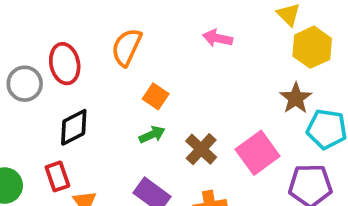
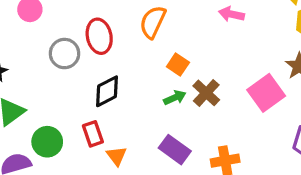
brown cross: (201, 149) -> (206, 93), moved
pink square: (258, 153) -> (266, 93), moved

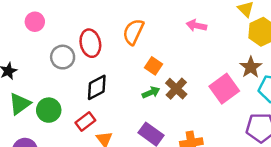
red rectangle: (93, 134) -> (85, 121), turned 72
green circle: (47, 142) -> (49, 110), moved

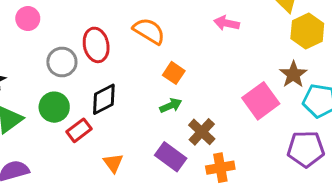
orange semicircle: (133, 32) -> (149, 31), turned 96
brown cross: (176, 89) -> (202, 132), moved
green circle: (49, 110) -> (54, 107), moved
red rectangle: (85, 121) -> (79, 130), moved

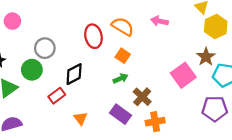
pink circle: (28, 19) -> (12, 21), moved
orange semicircle: (149, 31) -> (123, 26), moved
red ellipse: (96, 45) -> (93, 36), moved
green circle: (54, 107) -> (32, 70), moved

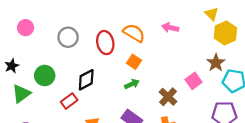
gray circle: (45, 48) -> (68, 37), moved
pink square: (183, 75) -> (194, 81), size x0.7
brown cross: (142, 97) -> (168, 97), moved

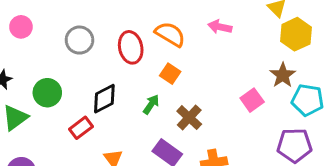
green arrow: (132, 84) -> (151, 104), moved, turned -32
brown cross: (168, 97) -> (189, 118), moved

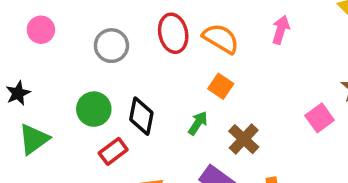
pink arrow: (220, 27) -> (281, 30), turned 95
red ellipse: (131, 47) -> (173, 33), moved
green circle: (47, 93) -> (94, 109), moved
black diamond: (104, 99) -> (141, 116), turned -52

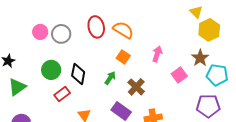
pink circle: (41, 30) -> (40, 32), moved
pink arrow: (281, 30) -> (157, 54), moved

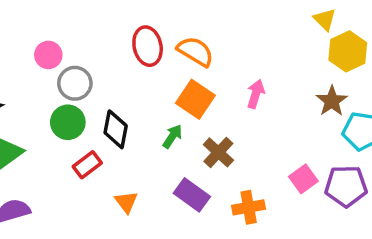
gray circle: (61, 34) -> (75, 83), moved
orange square: (123, 57) -> (195, 99), size x1.5
pink square: (179, 75) -> (303, 179), moved

